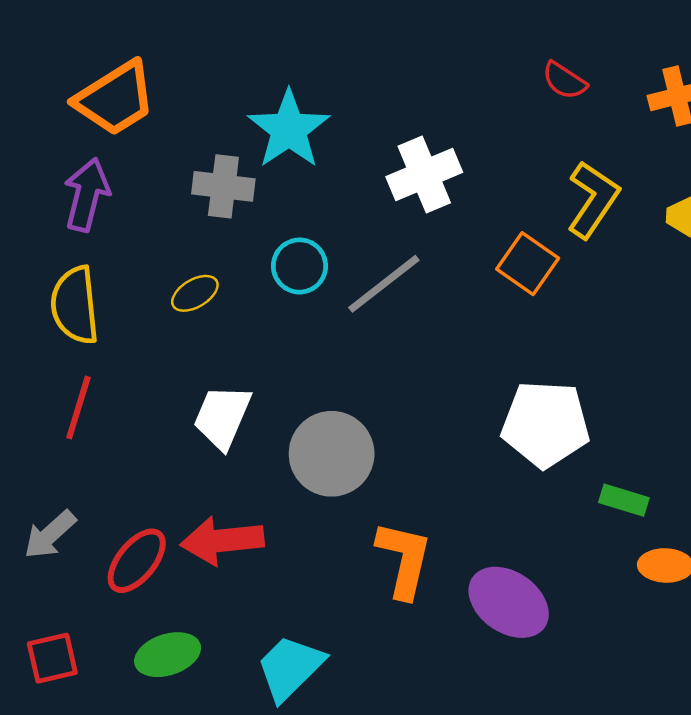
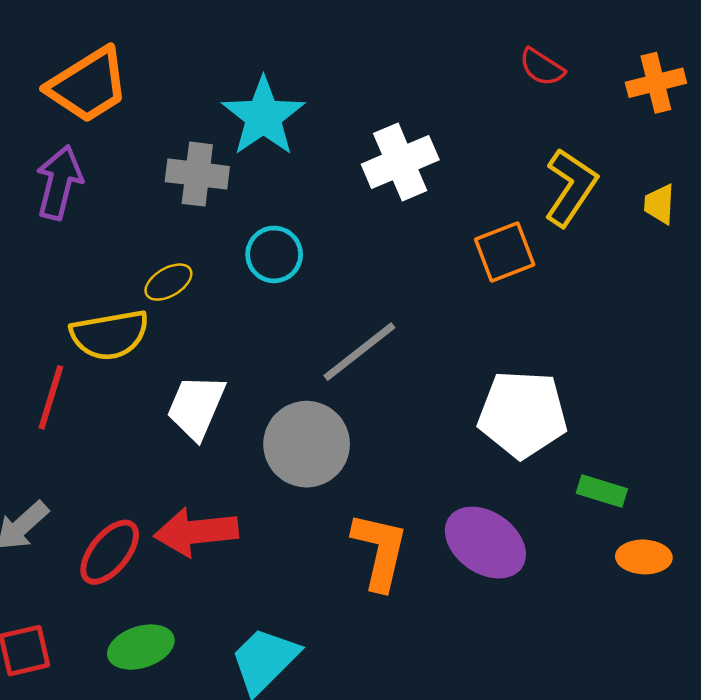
orange square: (528, 264) -> (505, 252), turned 34
gray line: (384, 284) -> (359, 352), moved
yellow semicircle: (75, 305) -> (110, 335), moved, turned -94
purple ellipse: (509, 602) -> (485, 543), moved

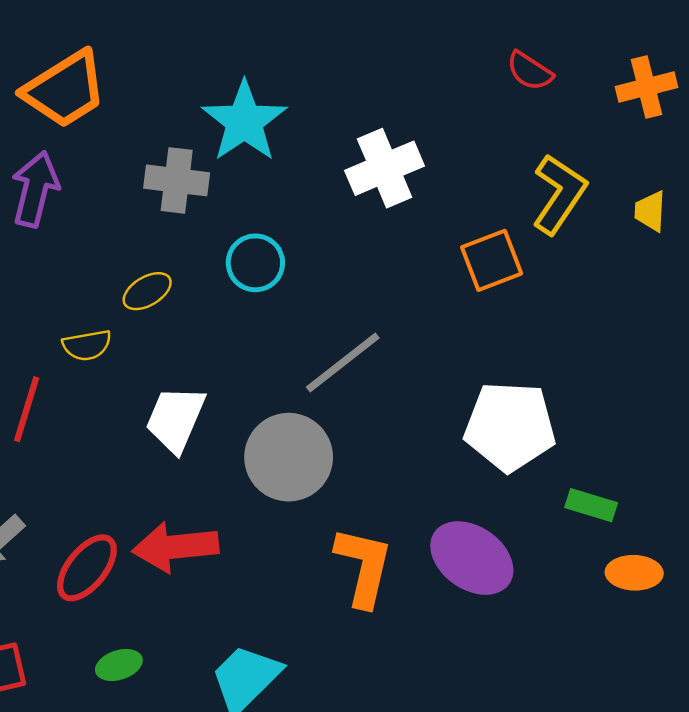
yellow semicircle: (110, 335) -> (87, 345), size x0.6
green ellipse: (141, 647) -> (119, 665), size x0.7

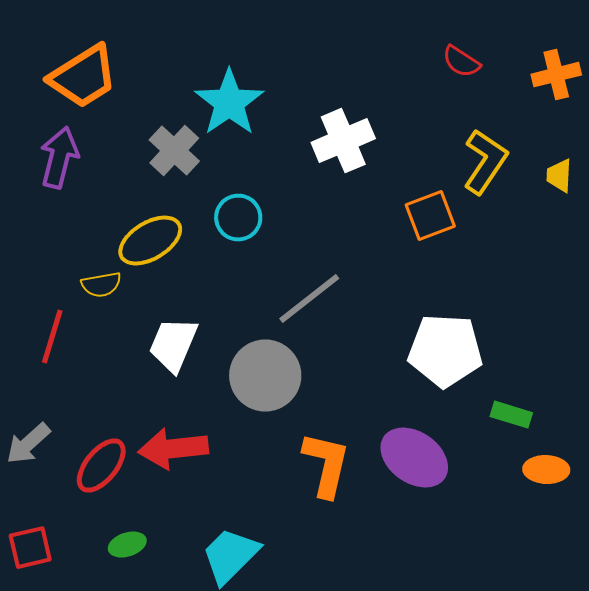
gray cross: (177, 180) -> (174, 151), turned 36
yellow ellipse: (147, 291) -> (150, 241), size x1.6

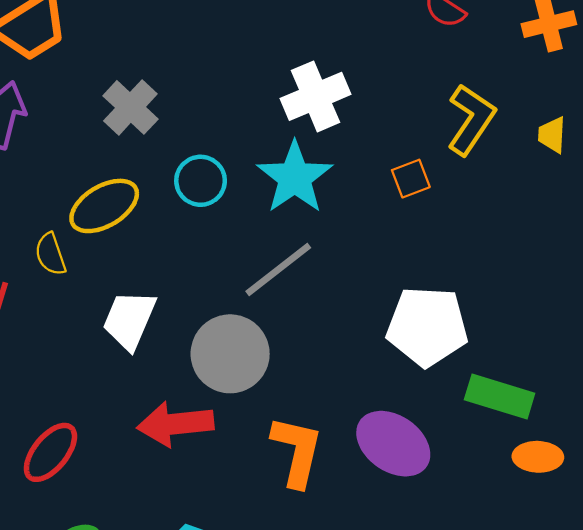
cyan star: (229, 103) -> (295, 177), moved
orange square: (430, 216) -> (411, 179), size x0.7
yellow semicircle: (101, 285) -> (50, 254), turned 81
green rectangle: (511, 415) -> (500, 397), size x1.5
red arrow: (173, 449) -> (175, 424), moved

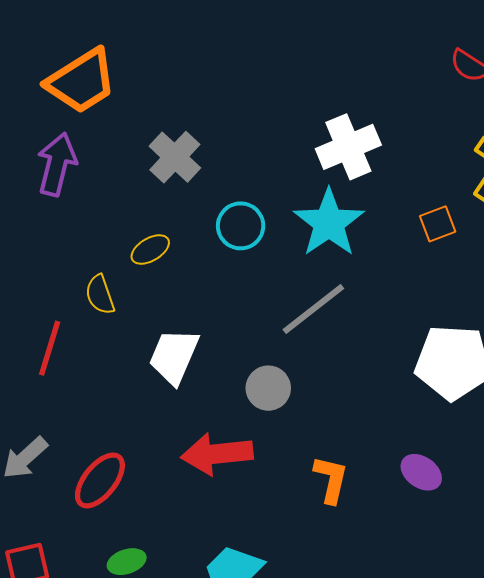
yellow ellipse: (104, 206) -> (150, 250), size x0.6
gray circle: (230, 354) -> (268, 388), size x0.6
purple ellipse: (393, 444) -> (421, 472), size x0.6
orange L-shape: (297, 451) -> (331, 479), size x0.7

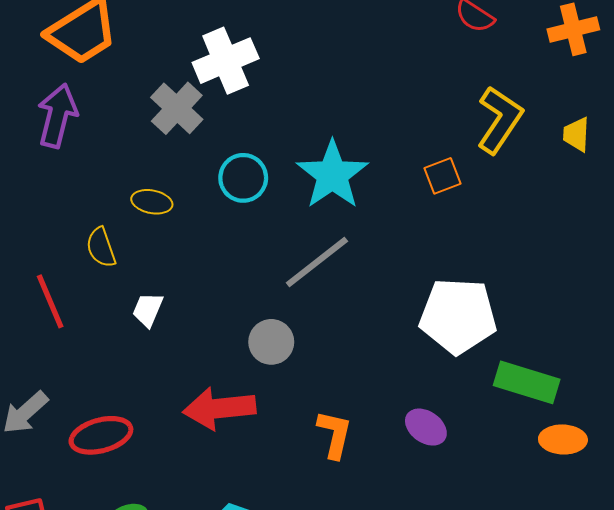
white cross: (348, 147) -> (226, 61), moved
yellow ellipse: (150, 250) -> (152, 202), turned 42
red line: (50, 348) -> (50, 301), turned -40
white trapezoid: (174, 356) -> (148, 310), moved, size x0.6
red ellipse: (100, 480) -> (101, 435), turned 36

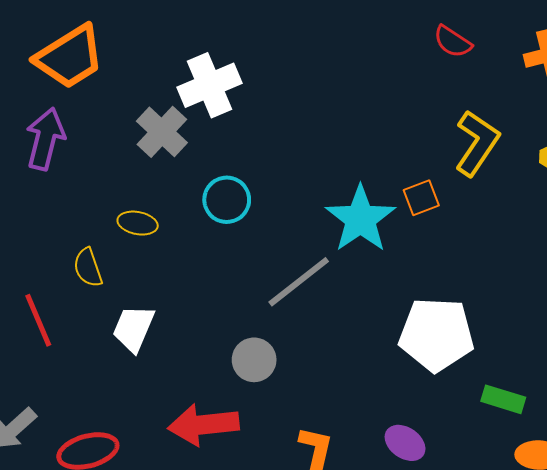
cyan star: (332, 175) -> (360, 219), moved
white trapezoid: (148, 310) -> (133, 328), size x1.4
green rectangle: (527, 382) -> (503, 399), size x0.7

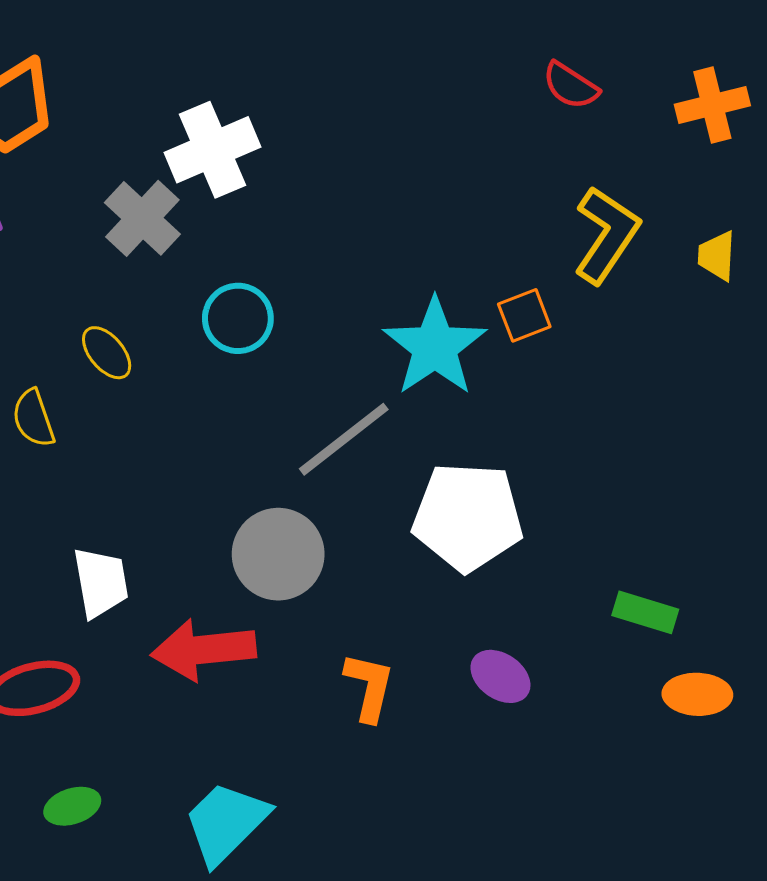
yellow ellipse: (138, 223) -> (107, 353), turned 39
white trapezoid: (133, 328) -> (101, 582), moved, turned 147
white pentagon: (436, 334) -> (468, 517), moved
gray circle: (254, 360) -> (278, 554), size x1.4

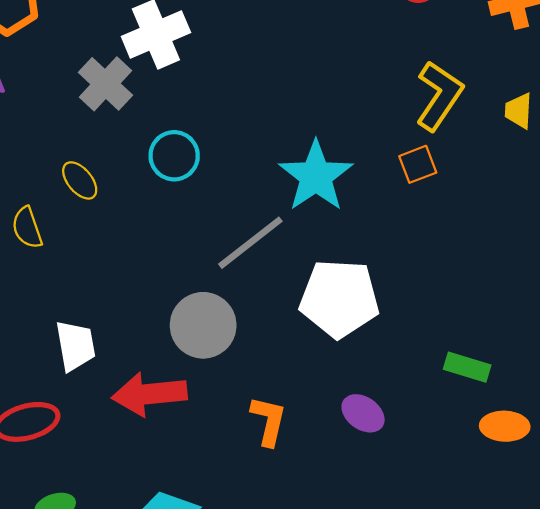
orange square: (524, 315) -> (418, 164), moved

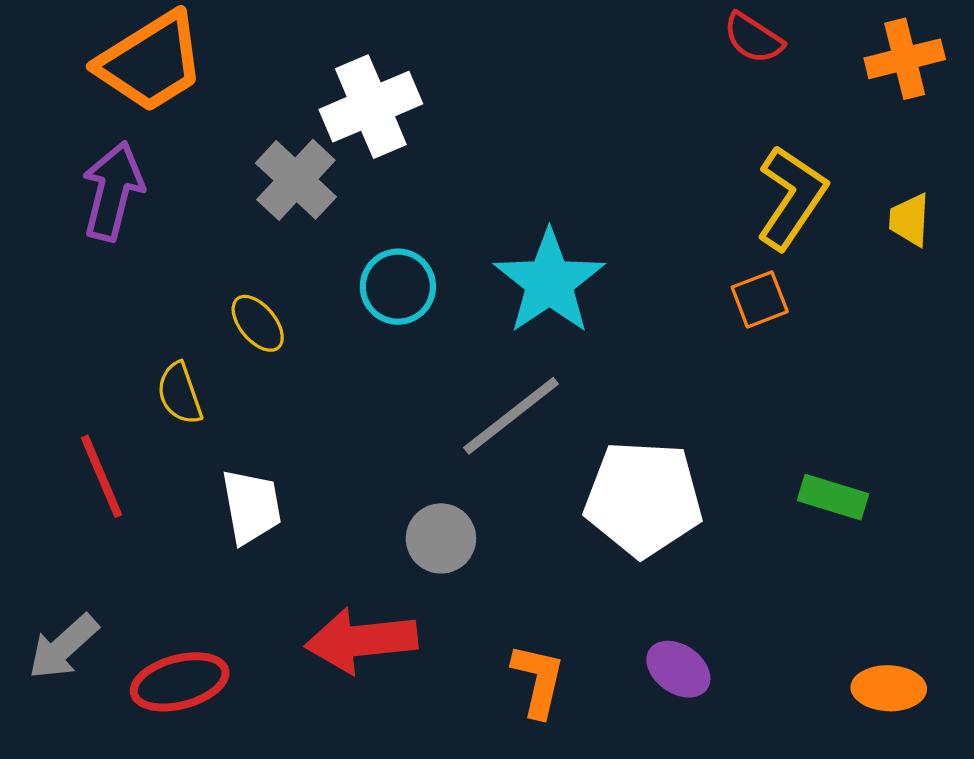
cyan star: (316, 176) -> (549, 282), moved
gray circle: (203, 325) -> (441, 538), size x0.7
white trapezoid: (75, 346) -> (251, 507), moved
green rectangle: (467, 367) -> (833, 497), moved

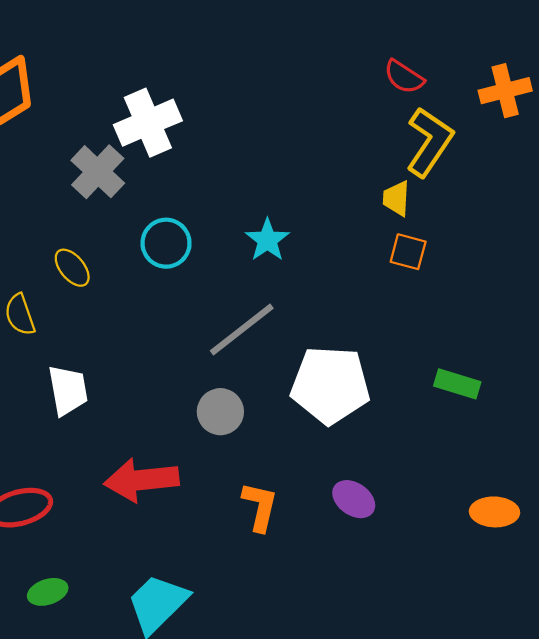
yellow L-shape: (792, 197) -> (429, 142), moved
yellow trapezoid: (909, 220) -> (396, 198), moved
cyan star: (549, 282) -> (267, 240), size x0.6
orange square: (760, 299) -> (408, 252), turned 36
gray circle: (441, 538) -> (220, 412), moved

